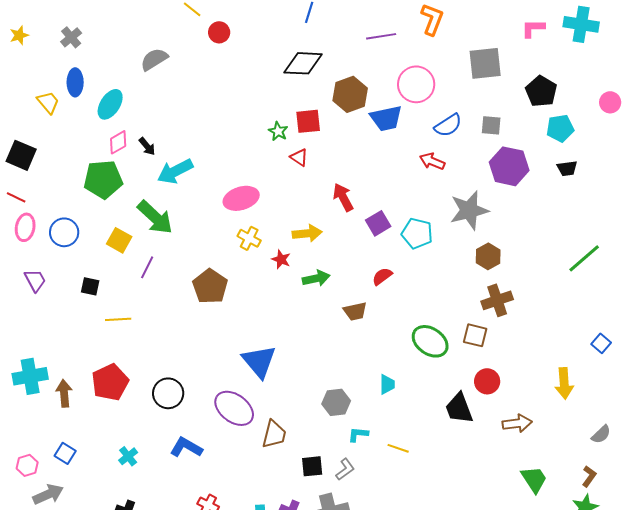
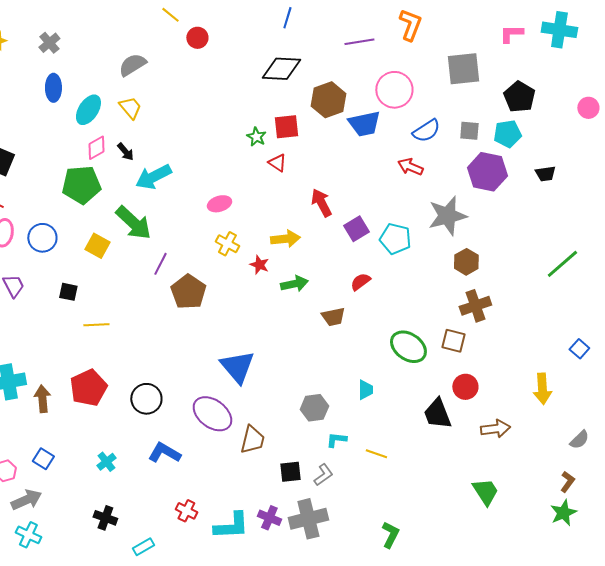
yellow trapezoid: (48, 102) -> (130, 108), moved
cyan pentagon: (560, 128) -> (507, 134), moved
pink ellipse: (241, 198) -> (219, 204), size x0.7
purple line: (147, 267) -> (160, 264), moved
green trapezoid: (534, 479) -> (485, 492), moved

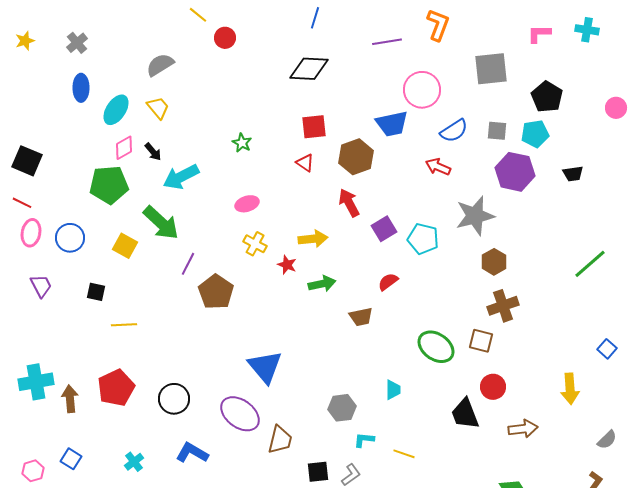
cyan cross: (559, 30) -> (587, 30), size x0.7
brown hexagon: (328, 100) -> (356, 157), moved
green star: (256, 137) -> (242, 143), moved

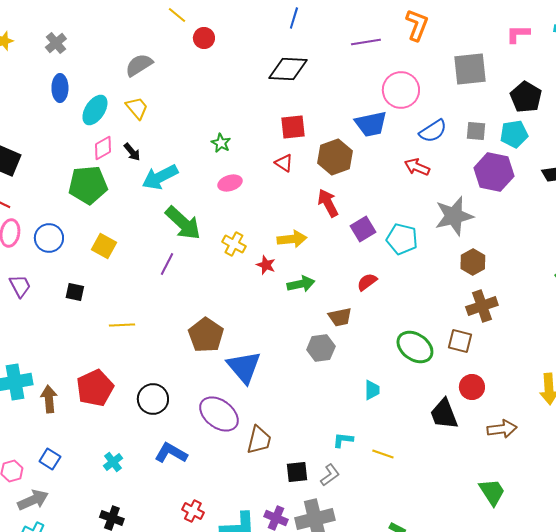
pink ellipse: (247, 204) -> (230, 183), moved
green arrow: (161, 223) -> (183, 223), moved
brown pentagon: (216, 292) -> (206, 335), moved
yellow line: (124, 325) -> (122, 325), moved
gray hexagon: (342, 408) -> (321, 348), moved

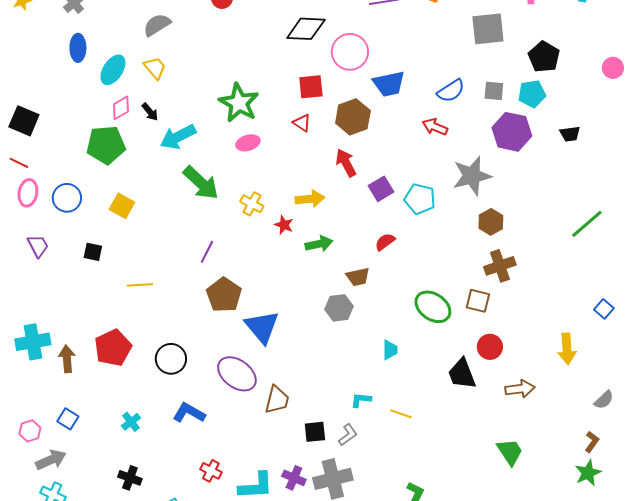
pink circle: (401, 90) -> (350, 52), moved
green star: (221, 143) -> (239, 103), size x2.0
purple line: (167, 264) -> (207, 252), moved

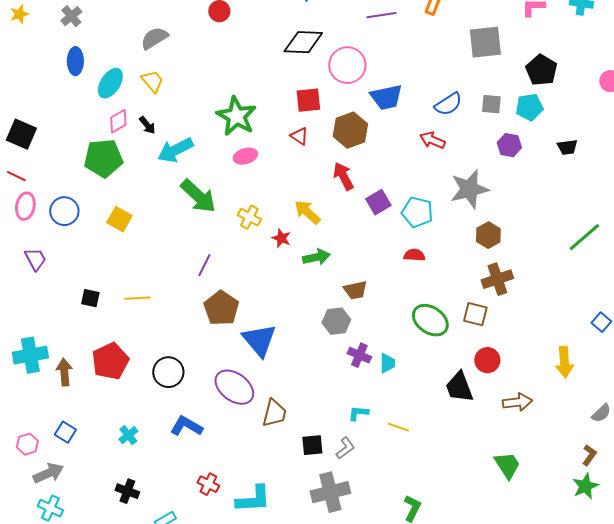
purple hexagon: (512, 132) -> (509, 145), size x0.6
yellow arrow: (310, 199) -> (307, 212), turned -132
red semicircle: (385, 242) -> (414, 255), moved, turned 40
black square: (93, 252) -> (90, 298), moved
purple cross: (294, 478) -> (359, 355), moved

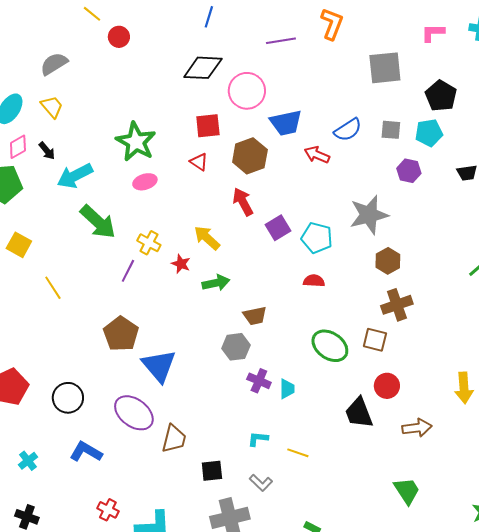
red arrow: (432, 140) -> (317, 155), moved
purple line: (204, 265) -> (128, 271), moved
yellow line: (137, 298) -> (53, 288), moved, turned 60
gray L-shape: (345, 448) -> (261, 483), moved, turned 80

